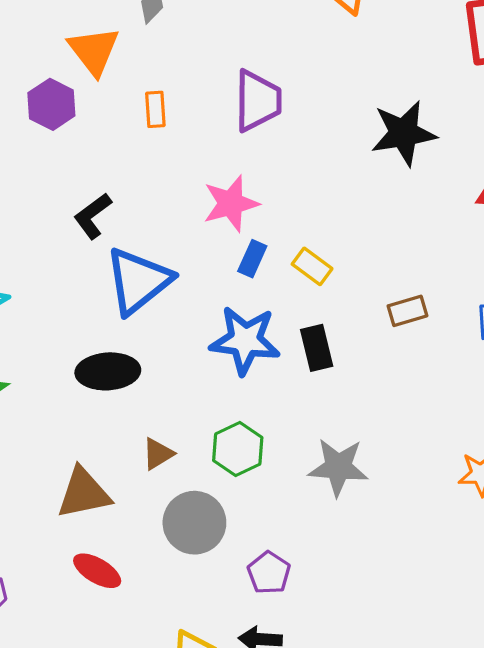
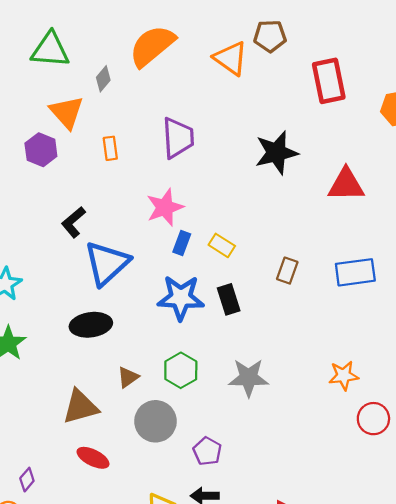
brown rectangle: (408, 311) -> (287, 271), turned -50

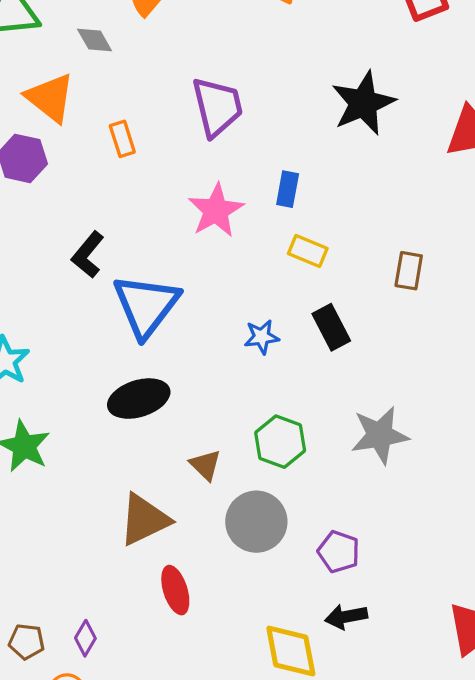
gray diamond: (103, 79) -> (95, 40), turned -60
blue rectangle: (182, 243) -> (288, 189), moved
blue star: (181, 298) -> (262, 337), size x0.5
brown triangle: (128, 377) -> (205, 465), turned -30
red ellipse: (93, 458) -> (175, 590), turned 56

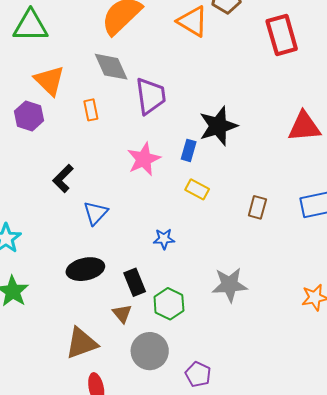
gray diamond: (95, 40) -> (111, 67), moved, size x1.6
black star: (363, 103) -> (218, 126), moved
blue triangle: (146, 306) -> (96, 213), size x0.6
black rectangle: (331, 327) -> (135, 282), moved
gray star: (380, 435) -> (230, 285), moved

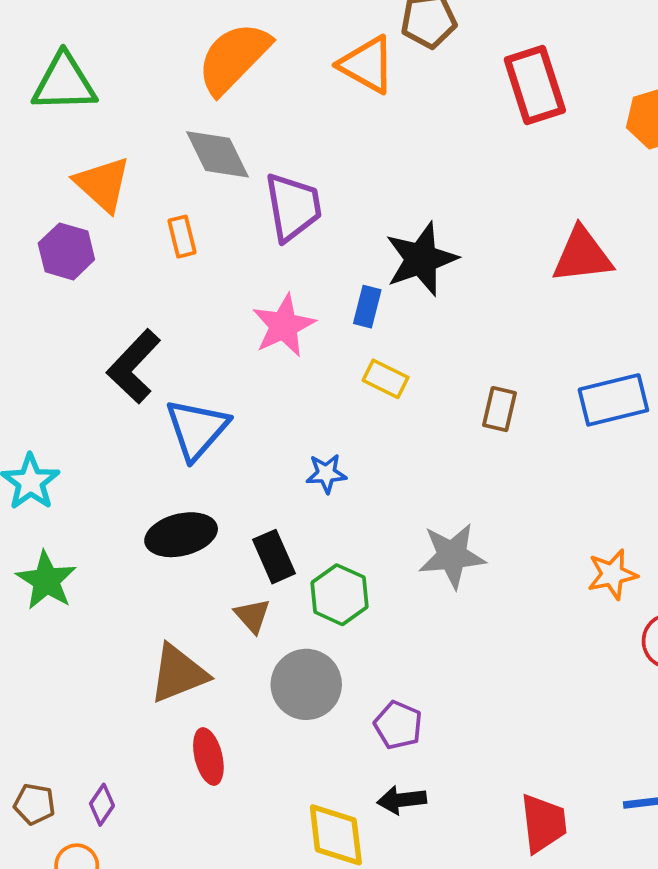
black L-shape: (63, 178) -> (134, 366), size x1.4
blue triangle: (96, 213) -> (197, 429), size x1.4

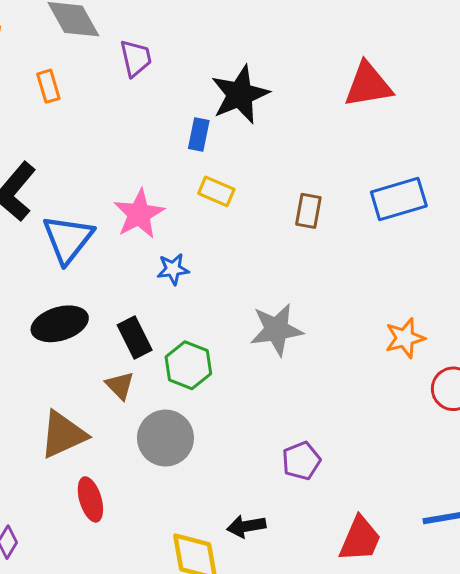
purple trapezoid: (293, 207) -> (136, 58), size x0.7
pink star: (284, 326) -> (139, 214), moved
purple pentagon: (398, 725) -> (301, 461), moved, turned 30
red trapezoid: (543, 823) -> (360, 539), turned 33

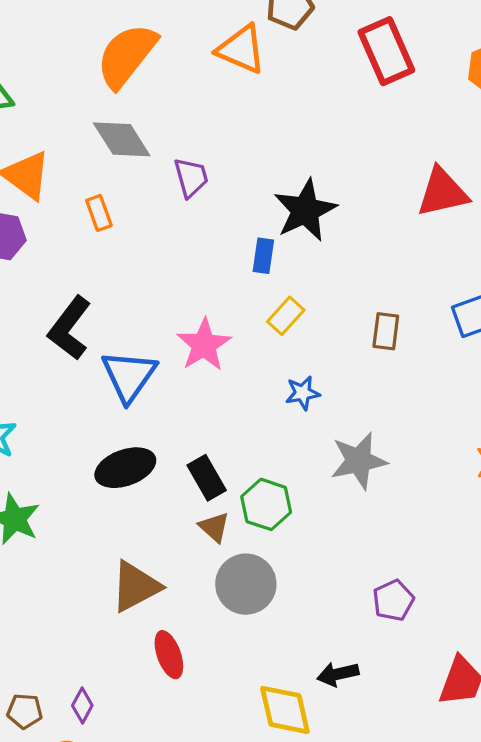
yellow rectangle: (216, 191) -> (286, 316), turned -68
blue star: (173, 269) -> (303, 393), moved
brown triangle: (120, 385) -> (214, 527), moved

